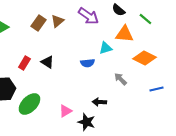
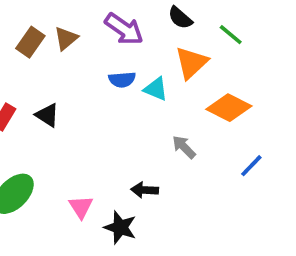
orange triangle: (124, 34) -> (191, 63), turned -48
cyan triangle: (105, 48) -> (156, 89), turned 40
blue semicircle: (87, 63) -> (122, 80), moved
blue line: (156, 89) -> (251, 166), turned -32
pink triangle: (65, 111) -> (81, 207), turned -32

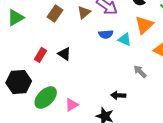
brown triangle: (66, 38) -> (84, 12), moved
pink triangle: (81, 207) -> (72, 105), moved, turned 32

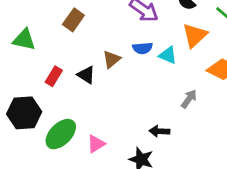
brown triangle: (84, 12) -> (112, 59), moved
green triangle: (16, 18) -> (24, 40), moved, turned 42
gray arrow: (140, 72) -> (189, 99), turned 80

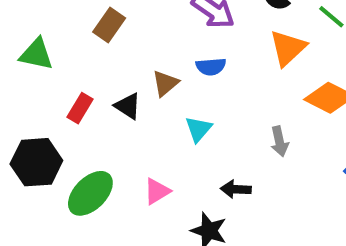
cyan triangle: (168, 55) -> (198, 129), moved, turned 48
gray arrow: (189, 99) -> (279, 141), turned 132
pink triangle: (96, 144) -> (157, 191), moved

